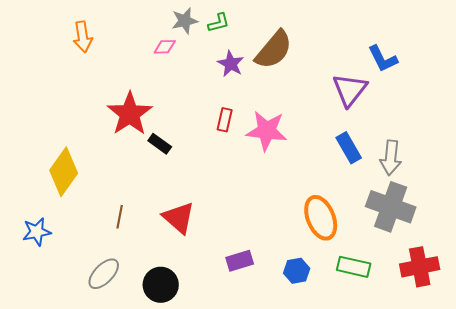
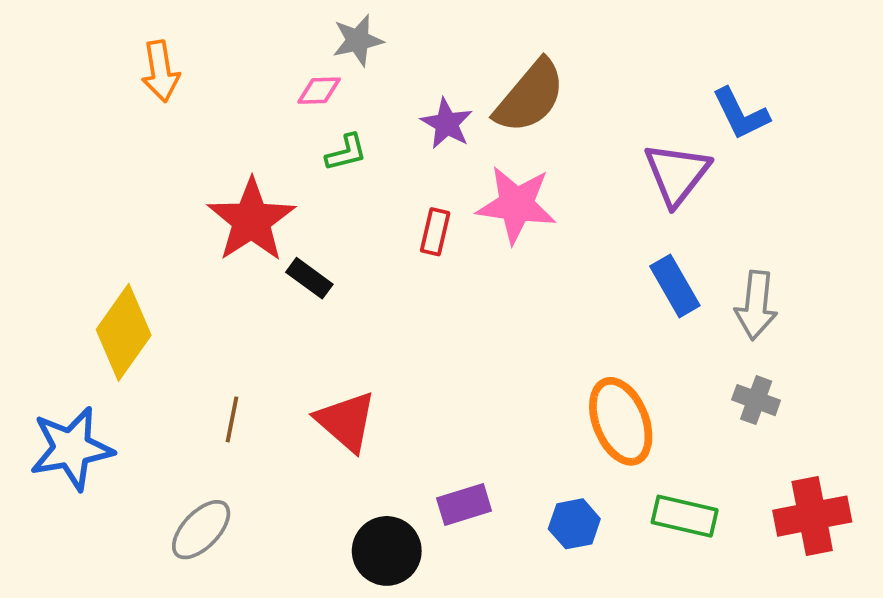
green L-shape: (219, 23) -> (346, 153), moved
pink star: (267, 131) -> (516, 205), moved
gray cross: (391, 207) -> (756, 400), size x0.5
blue star: (37, 232) -> (72, 448), size x1.5
black circle: (161, 285) -> (387, 551), moved

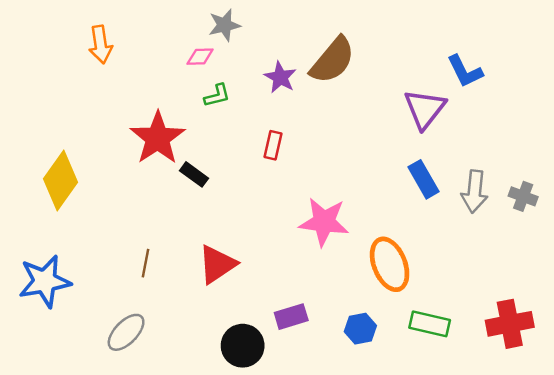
pink star: (516, 205) -> (324, 222), moved
yellow diamond: (124, 332) -> (60, 181), moved
gray cross: (756, 400) -> (523, 196), moved
red triangle: (346, 421) -> (217, 264), turned 45

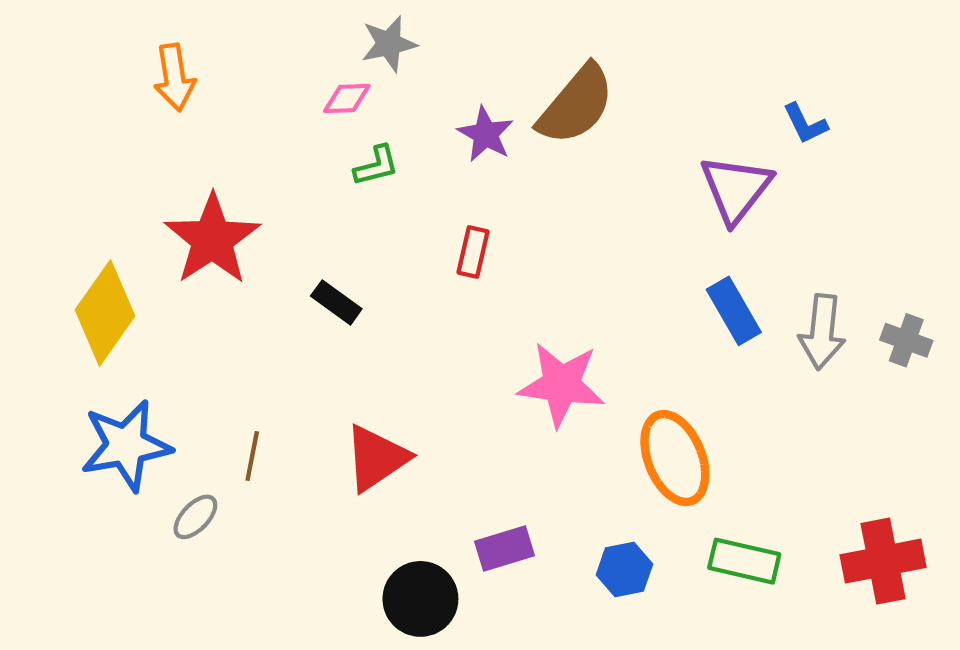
blue L-shape: (465, 71) -> (805, 124), size x0.7
red star: (158, 138) -> (212, 239), moved
blue star: (45, 281) -> (126, 445), moved
gray ellipse: (126, 332) -> (195, 517), moved, size x0.7

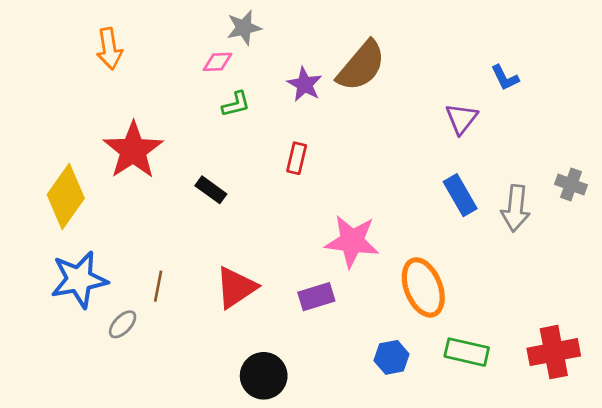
purple triangle: (736, 189) -> (461, 119), size x0.7
gray cross: (906, 340) -> (571, 185), moved
purple rectangle: (505, 548) -> (316, 297), moved

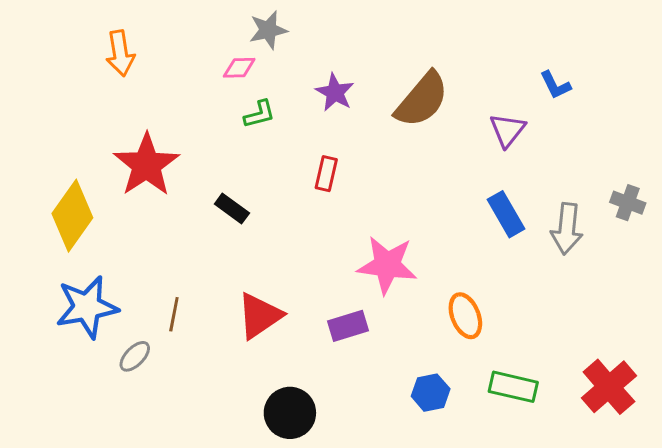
brown semicircle: (361, 66) -> (422, 100), moved
orange ellipse: (423, 287) -> (465, 316), size x0.7
red cross: (554, 352) -> (609, 387), turned -30

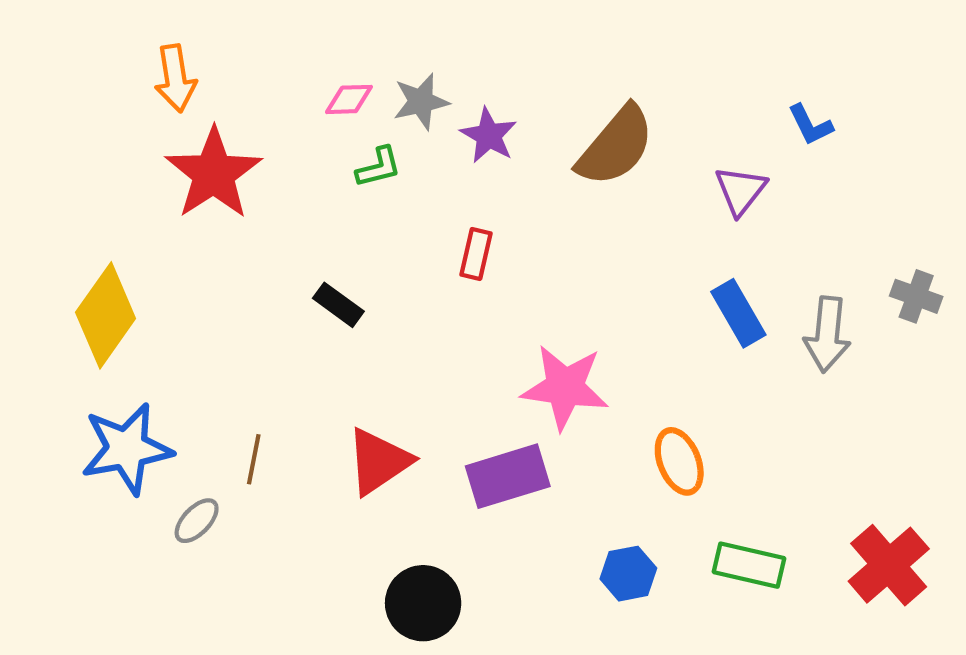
gray star: (268, 30) -> (421, 102), moved
red star: (146, 165) -> (214, 174), moved
purple rectangle: (348, 326) -> (508, 476), size x1.4

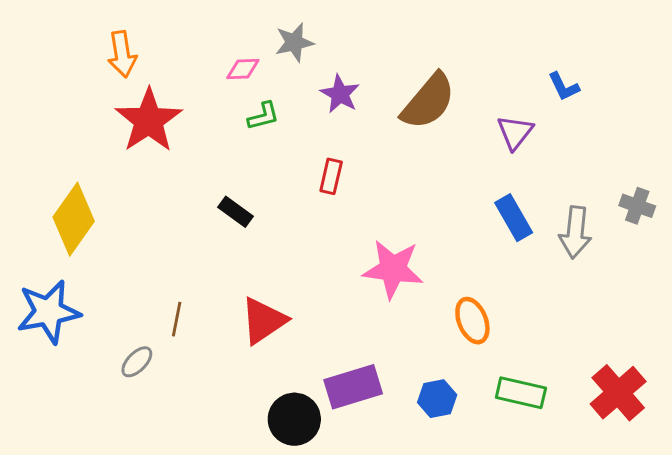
gray star: (421, 102) -> (294, 42), moved
blue star: (127, 449) -> (49, 312), moved
purple rectangle: (508, 476) -> (353, 387), moved

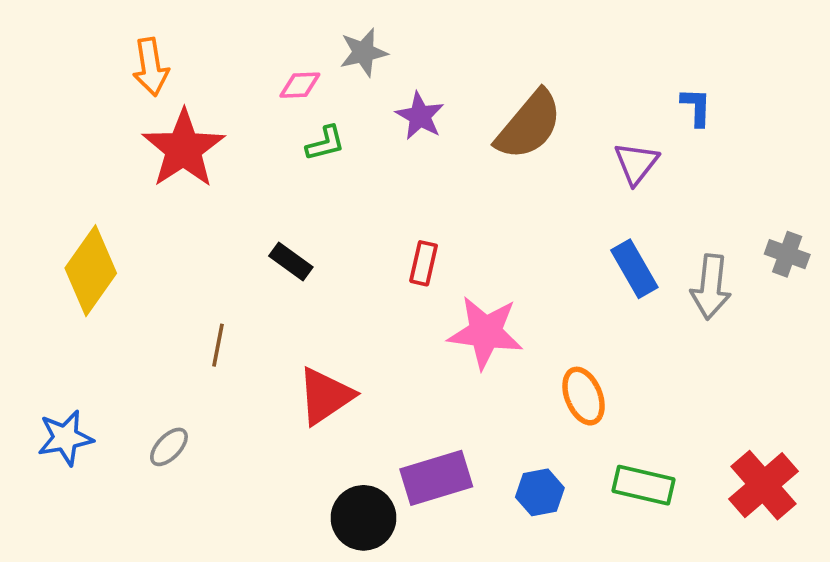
blue L-shape: (564, 87) -> (696, 107), turned -152
red rectangle: (331, 176) -> (424, 263), moved
blue star: (49, 312) -> (65, 438), moved, size x0.7
brown line: (177, 319) -> (218, 345), moved

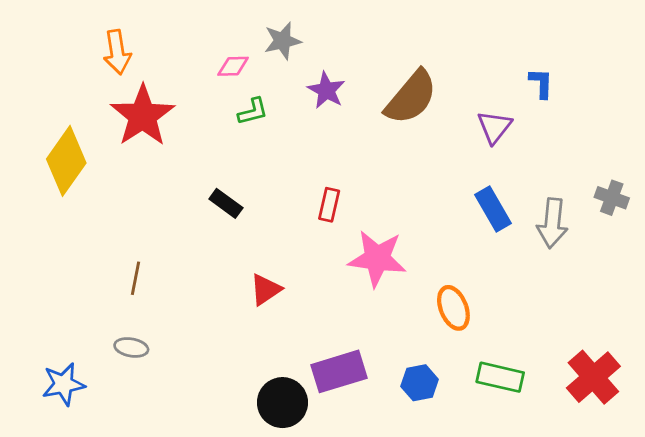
yellow diamond: (91, 271) -> (66, 161), moved
brown line: (218, 345) -> (136, 278), moved
red triangle: (325, 396) -> (266, 290), moved, size x0.7
blue star: (65, 438) -> (63, 384), moved
gray ellipse: (169, 447) -> (131, 347), turned 56

